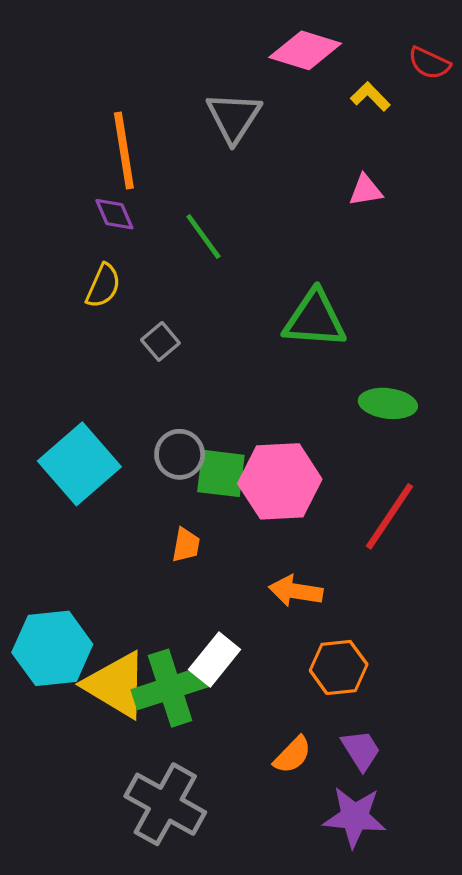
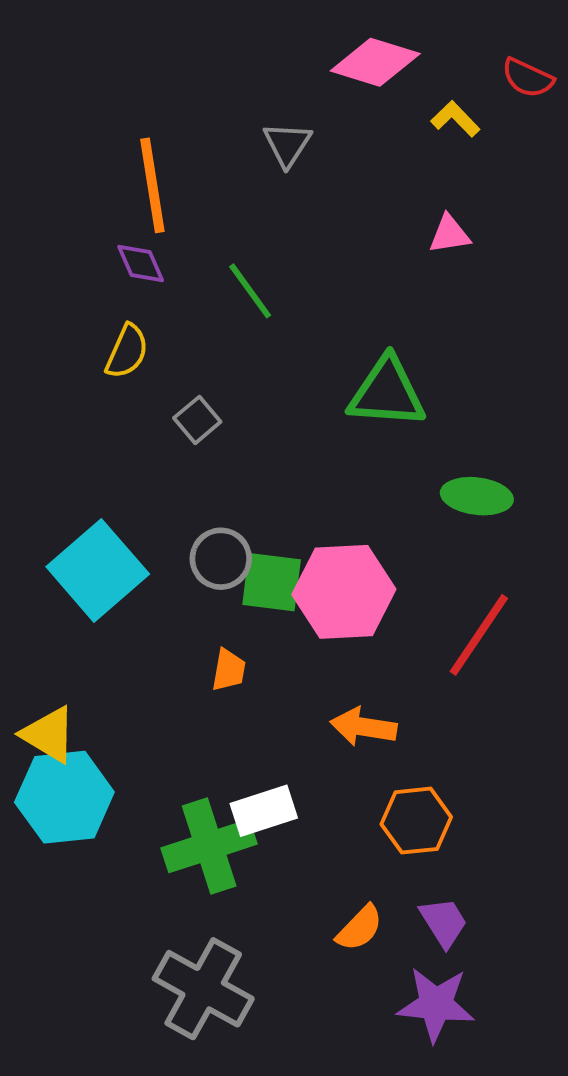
gray triangle: (234, 117) -> (287, 144), size x0.7
white rectangle: (215, 659) -> (264, 811), turned 33
yellow triangle: (116, 685) -> (49, 735), moved, size x0.7

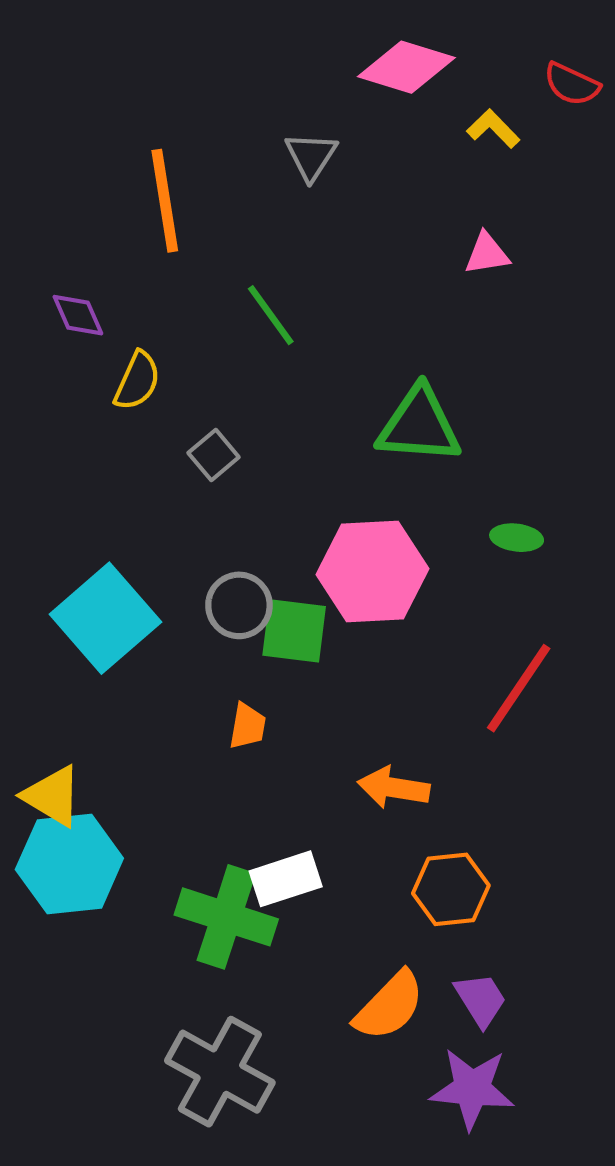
purple diamond: (141, 264) -> (78, 315), moved
green ellipse: (477, 496) -> (517, 538), size x0.7
pink hexagon: (344, 592) -> (372, 572), moved
green cross: (209, 846) -> (226, 917), turned 36
orange semicircle: (360, 928) -> (389, 1006), size x1.4

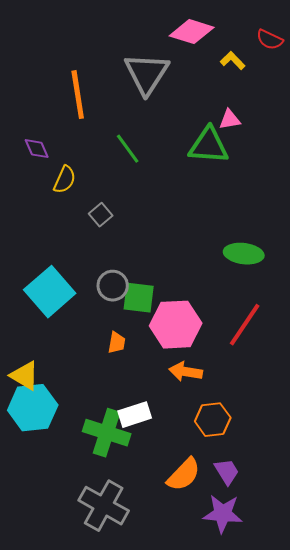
gray triangle: (311, 156) -> (147, 74), size x1.8
green triangle: (419, 425) -> (209, 146), moved
green ellipse: (517, 538) -> (244, 254), size x1.6
pink hexagon: (372, 572) -> (176, 325), moved

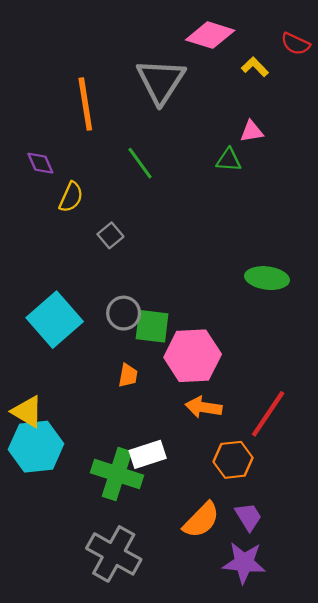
green triangle: (209, 146) -> (229, 160), size x0.6
red line: (245, 325) -> (268, 414), moved

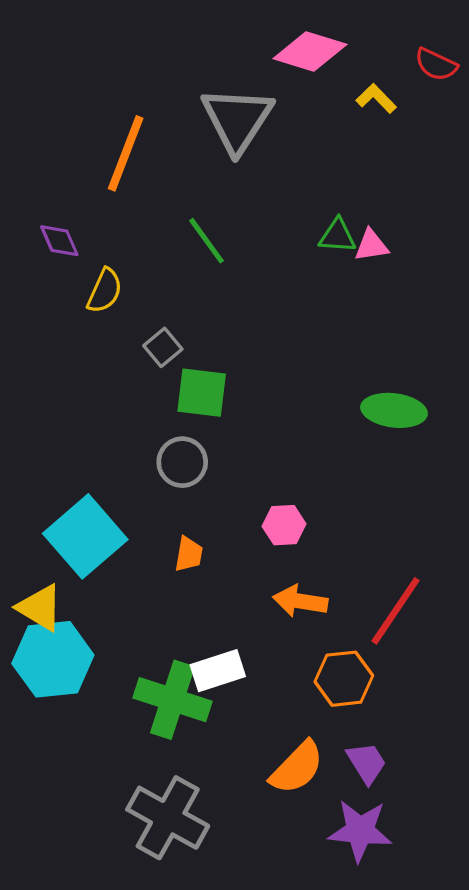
orange line: (85, 104) -> (126, 153), turned 30
pink triangle: (252, 131) -> (371, 246), moved
cyan square: (55, 320) -> (85, 536), moved
green square: (152, 326) -> (202, 393), moved
pink hexagon: (193, 356) -> (284, 525), size x0.5

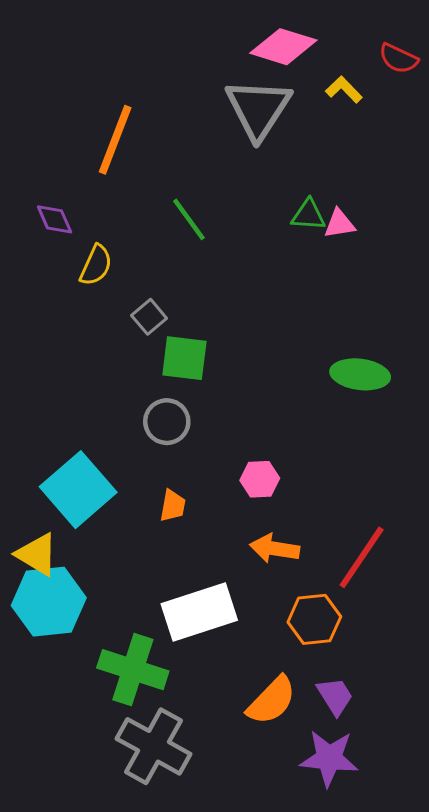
gray triangle: (237, 119) -> (258, 109), moved
white rectangle: (218, 671) -> (199, 612), size x1.5
green cross: (173, 700) -> (133, 670), moved

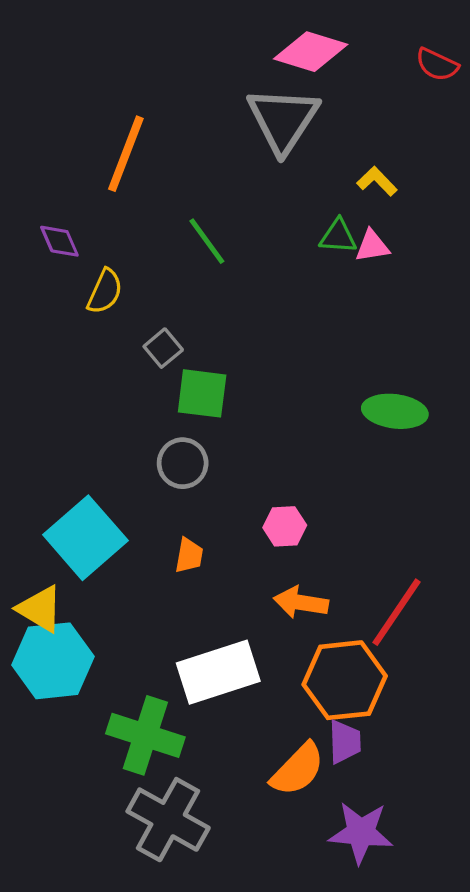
yellow L-shape: (344, 90) -> (377, 181), moved
orange hexagon: (314, 619) -> (345, 680), size x1.4
purple trapezoid: (335, 696) -> (345, 742), moved, turned 30

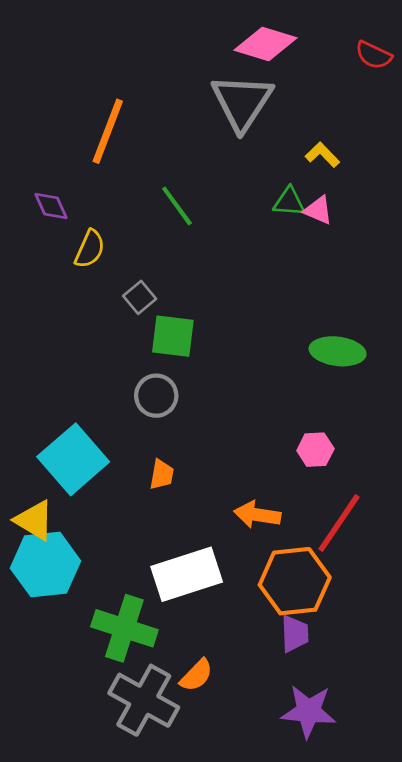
pink triangle: (372, 246) -> (318, 210), turned 32
pink hexagon: (285, 526) -> (315, 450), moved
orange semicircle: (298, 769) -> (196, 675), moved, size x0.7

